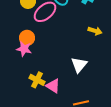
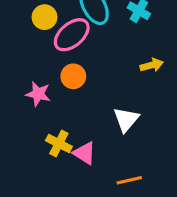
yellow arrow: (95, 31) -> (152, 65), turned -32
orange circle: (27, 38) -> (73, 76), moved

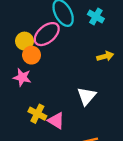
yellow circle: (45, 17) -> (24, 41), moved
orange circle: (73, 76) -> (32, 55), moved

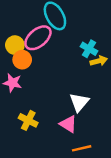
cyan cross: (96, 17) -> (89, 49), moved
pink triangle: (56, 121) -> (68, 124), moved

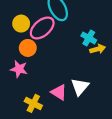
yellow circle: (15, 45) -> (21, 24), moved
pink triangle: (68, 124) -> (59, 92), moved

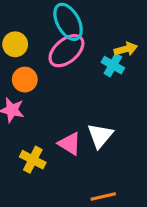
pink ellipse: (42, 28) -> (66, 51), moved
yellow arrow: (98, 49) -> (126, 49), moved

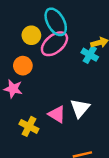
yellow circle: (15, 44) -> (31, 35), moved

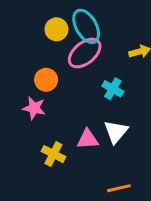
yellow circle: (31, 35) -> (56, 29), moved
cyan cross: (90, 55) -> (113, 89), moved
pink triangle: (57, 114) -> (88, 139), turned -36

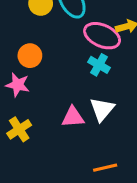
pink ellipse: (85, 53) -> (102, 36), moved, turned 64
yellow cross: (53, 154) -> (19, 129), moved, turned 30

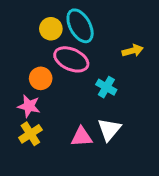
pink ellipse: (102, 36) -> (71, 59), moved
yellow cross: (19, 129) -> (30, 134), moved

